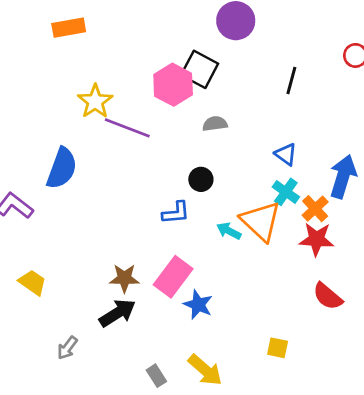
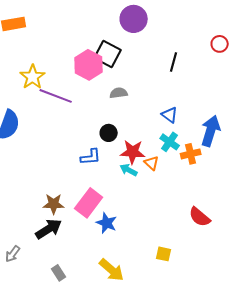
orange cross: (315, 209) -> (191, 154), turned 30
orange triangle: (261, 221) -> (152, 163), size x0.5
red star: (316, 239) -> (133, 152), moved
gray rectangle: (156, 376) -> (59, 273), moved

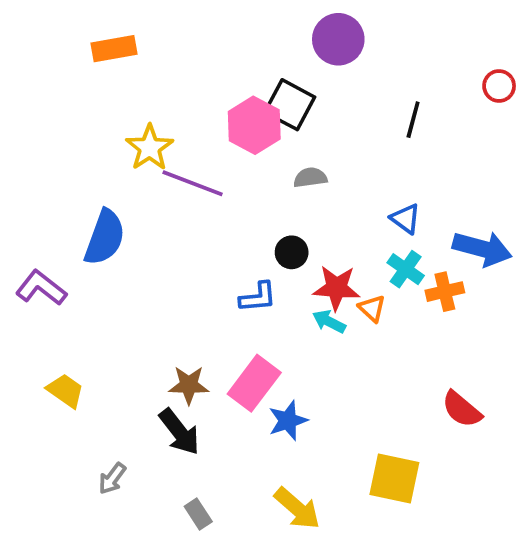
blue arrow: (211, 131) -> (482, 249), turned 88
blue star: (107, 223) -> (288, 421), turned 30
black arrow: (49, 229) -> (179, 432), turned 84
yellow square: (164, 254) -> (394, 478), size x1.8

